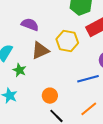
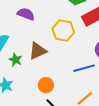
brown triangle: (40, 50) -> (38, 51), moved

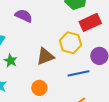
yellow hexagon: (63, 30) -> (71, 43), moved
brown triangle: (38, 51) -> (45, 56), moved

